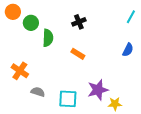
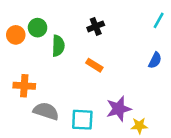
orange circle: (13, 12) -> (16, 35), moved
orange cross: (20, 71) -> (24, 86), turned -30
gray semicircle: (38, 92) -> (46, 111), size x1.5

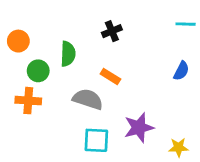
cyan line: (159, 20) -> (186, 24), turned 63
green circle: (38, 28) -> (38, 71), moved
gray semicircle: (46, 111) -> (88, 99), moved
yellow star: (139, 126) -> (179, 147), moved

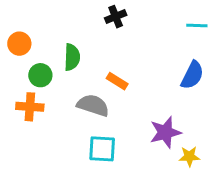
black cross: (112, 31) -> (116, 17), moved
blue semicircle: (181, 71) -> (192, 75), size x1.4
purple star: (139, 128) -> (165, 132), moved

